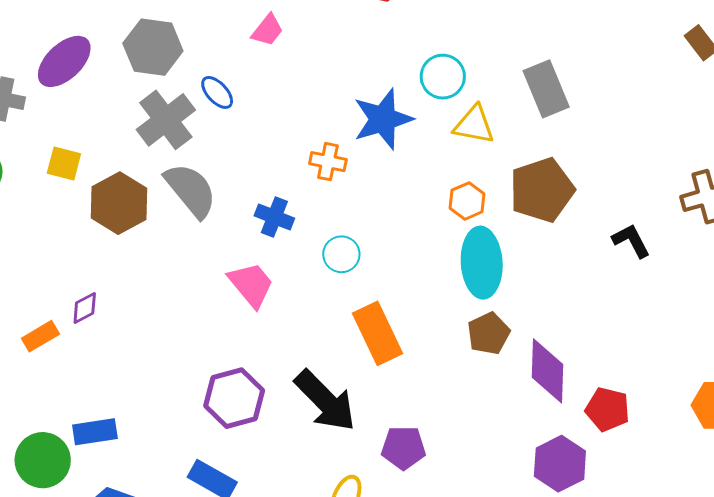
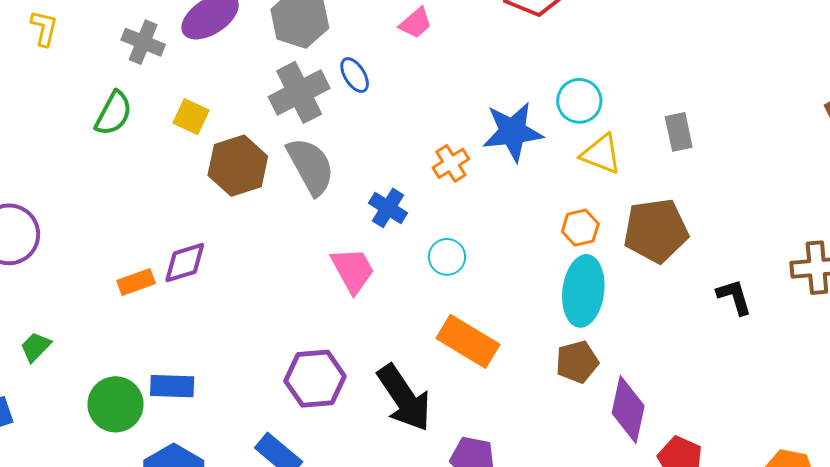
gray rectangle: (546, 89) -> (679, 132), size x0.7
orange cross: (328, 162) -> (451, 163), turned 36
purple diamond: (85, 308) -> (185, 263), size x1.4
orange rectangle: (377, 333) -> (468, 341), turned -44

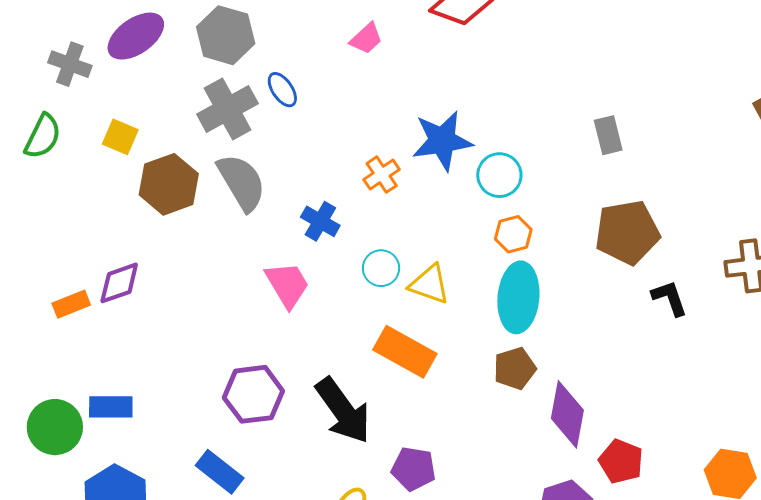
pink trapezoid: (416, 23) -> (366, 39), moved
cyan circle: (579, 101) -> (499, 175), moved
yellow triangle: (601, 154) -> (429, 284), moved
brown pentagon: (656, 231) -> (627, 232), moved

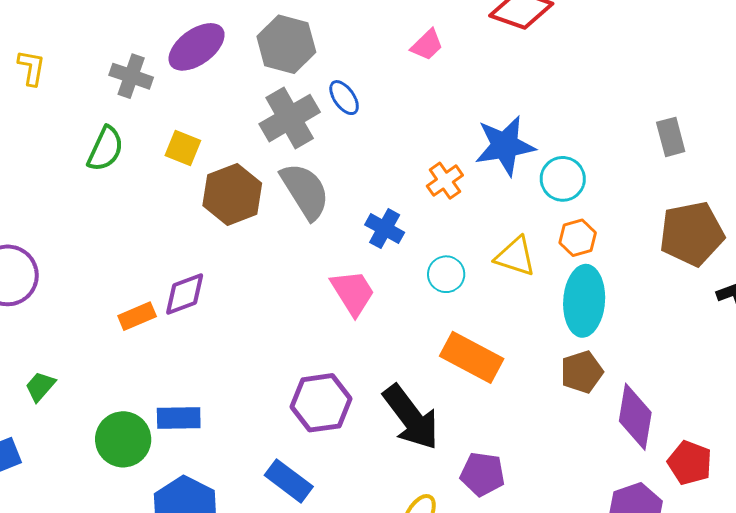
yellow triangle: (429, 284) -> (515, 256), moved

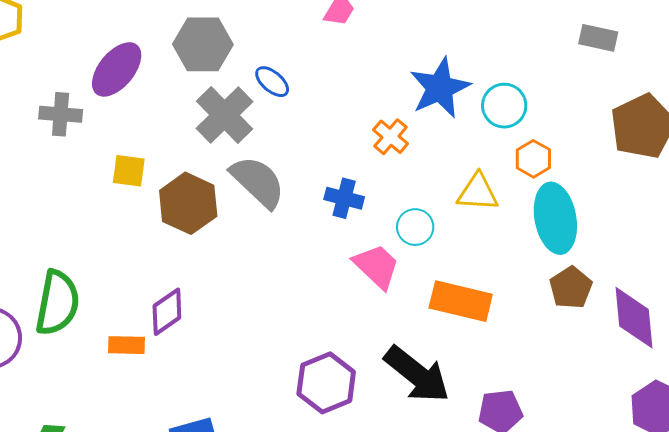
gray rectangle: (671, 137) -> (598, 38), turned -48
green semicircle: (105, 149) -> (57, 303), moved, size x1.4
pink trapezoid: (353, 293) -> (377, 266), moved
orange rectangle: (137, 316) -> (126, 345), turned 39

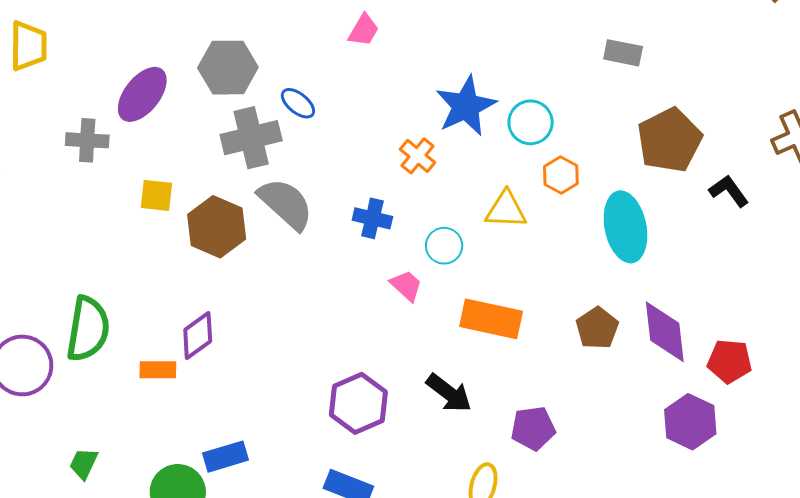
gray cross: (225, 115) -> (251, 138), turned 32
cyan ellipse: (555, 218) -> (625, 227), moved
pink trapezoid: (377, 266) -> (406, 286), size x0.7
brown pentagon: (571, 288) -> (597, 328), moved
black arrow: (417, 374) -> (449, 393), size x0.7

